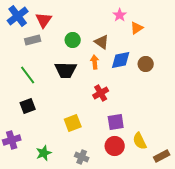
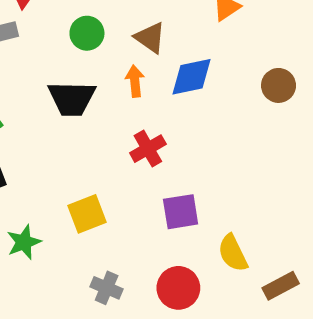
brown circle: (146, 64) -> (279, 85), moved
red circle: (115, 146) -> (178, 288), moved
green star: (44, 153) -> (24, 242), moved

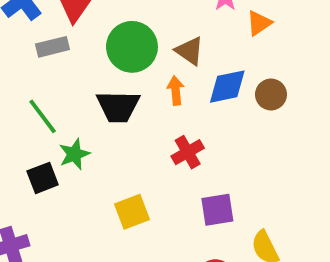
green circle: (87, 33) -> (132, 47), size x1.6
brown circle: (279, 85) -> (271, 95), moved
green star: (24, 242) -> (74, 154), moved

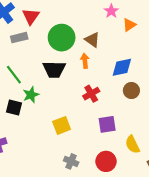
blue diamond: (227, 87) -> (122, 67), moved
brown circle: (271, 95) -> (131, 91), moved
black square: (43, 178) -> (14, 107), turned 35

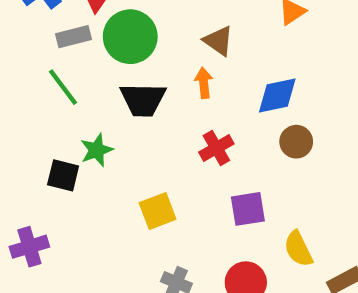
green circle: (62, 38) -> (130, 37), moved
green line: (14, 75) -> (63, 87), moved

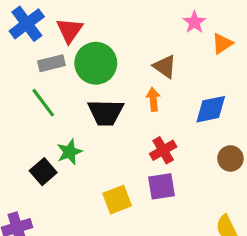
brown circle: (296, 142) -> (230, 158), moved
black square: (63, 175) -> (43, 172), turned 35
purple square: (248, 209) -> (161, 186), moved

